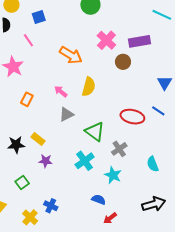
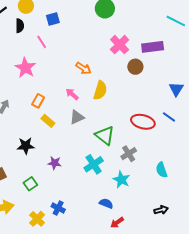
orange arrow: (71, 55) -> (83, 68), moved, size x0.7
yellow rectangle: (38, 139) -> (48, 121), moved
black arrow: (154, 204) -> (161, 210), size x0.6

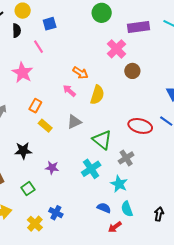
purple rectangle: (153, 47) -> (139, 27), moved
pink arrow: (72, 94) -> (69, 91), moved
cyan semicircle: (162, 170) -> (127, 209), moved
black arrow: (161, 210) -> (159, 214), turned -64

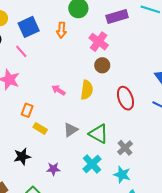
blue square: (50, 24) -> (29, 27), size x1.5
brown circle: (132, 71) -> (102, 65), moved
orange arrow: (80, 73) -> (61, 30), moved, turned 70
gray triangle: (74, 122) -> (71, 130), moved
red ellipse: (140, 126) -> (125, 98), moved, turned 65

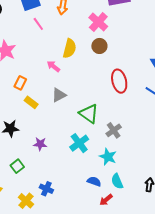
pink line: (21, 51) -> (38, 24), moved
yellow semicircle: (87, 90) -> (70, 48), moved
gray triangle: (71, 130) -> (59, 95), moved

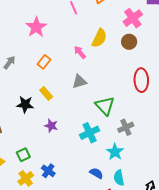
yellow rectangle: (31, 102) -> (46, 94), moved
green square: (17, 166) -> (23, 155), moved

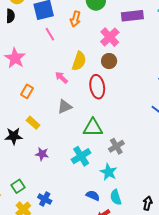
red ellipse: (141, 80) -> (97, 87), moved
green triangle: (105, 106) -> (93, 128), turned -40

